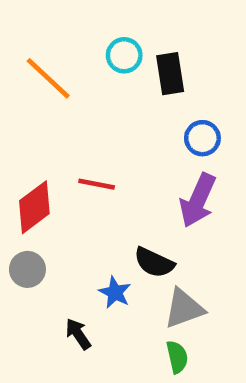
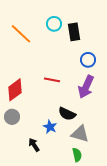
red line: (97, 184) -> (52, 80), moved
gray triangle: (184, 309) -> (80, 134), turned 36

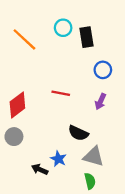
purple arrow: (86, 87) -> (101, 101), size x0.6
blue star: (50, 127) -> (58, 159), moved
black arrow: (34, 145) -> (40, 169), turned -32

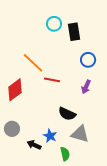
orange line: (24, 39) -> (33, 63), moved
gray circle: (14, 137) -> (12, 129), moved
green semicircle: (90, 181) -> (65, 154), moved

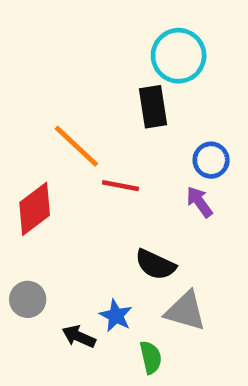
cyan circle: (54, 24) -> (179, 56), moved, size x1.5
black rectangle: (74, 32) -> (153, 107), moved
blue circle: (88, 60) -> (211, 160), moved
purple arrow: (86, 87) -> (199, 202), turned 120

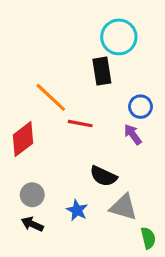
gray circle: (28, 299) -> (32, 195), moved
black arrow: (79, 337) -> (32, 224), moved
green semicircle: (151, 357) -> (148, 238), moved

